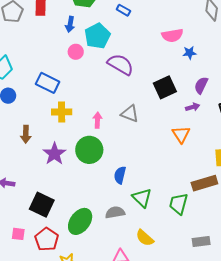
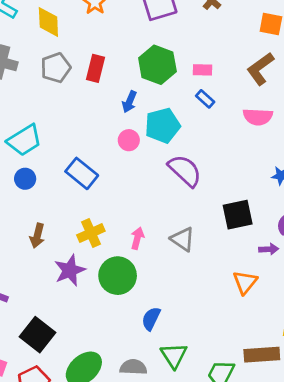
pink semicircle: (172, 35) -> (258, 117), moved
yellow cross: (62, 112) -> (91, 233), moved, turned -36

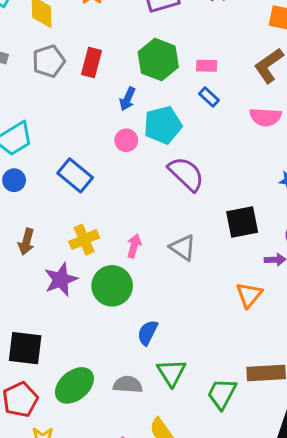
black square: (38, 335) -> (25, 348), turned -32

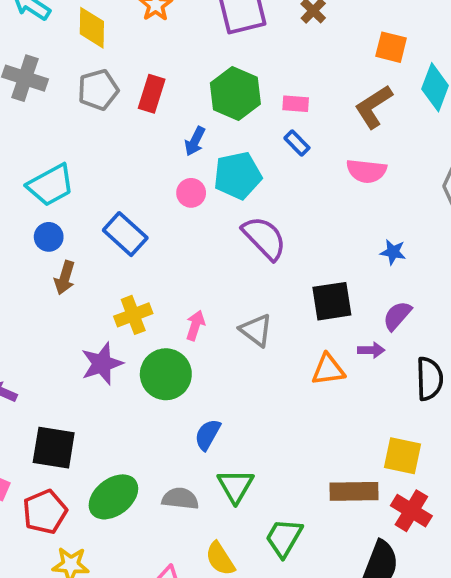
brown arrow: (26, 242) -> (65, 278), moved
orange triangle: (249, 295) -> (328, 370), moved, turned 40
green trapezoid: (222, 394) -> (284, 538), moved

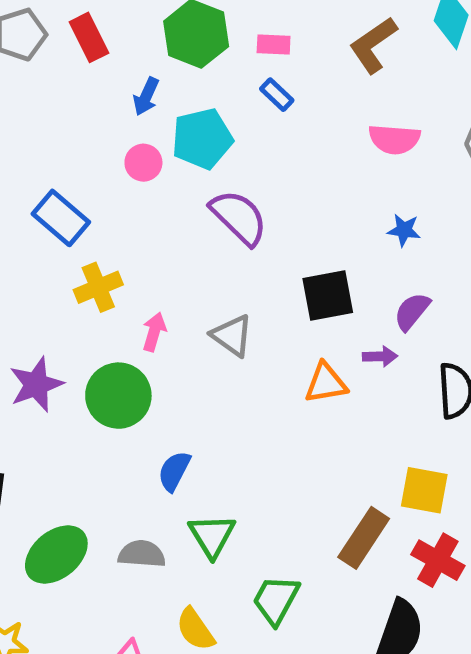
red rectangle: (152, 94) -> (89, 37), turned -42
pink semicircle: (366, 171) -> (394, 139), moved
yellow cross: (133, 315) -> (98, 287), moved
brown rectangle: (354, 491) -> (364, 538), turned -54

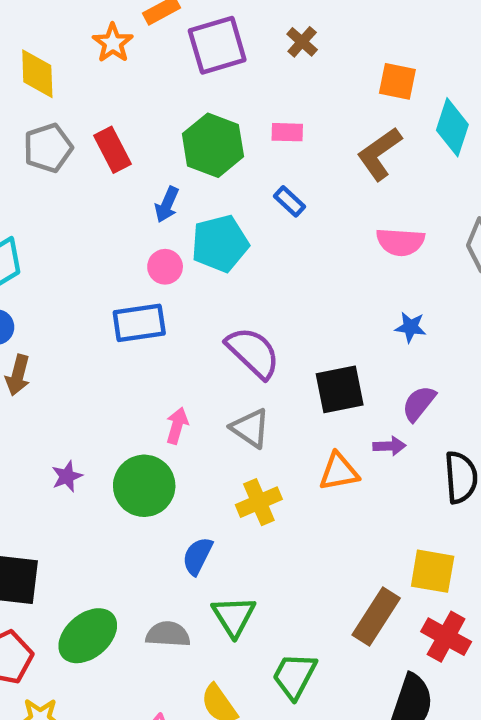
pink rectangle: (274, 45) -> (287, 132), moved
purple semicircle: (239, 217) -> (253, 353), moved
blue rectangle: (61, 218) -> (139, 323), moved, turned -48
yellow cross: (98, 287) -> (259, 502), moved
purple star: (36, 385) -> (67, 476), size x0.6

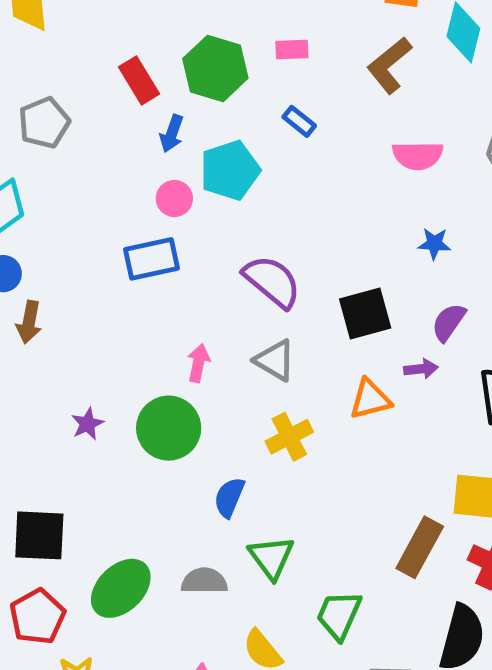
gray pentagon: (48, 148) -> (44, 123), moved
red rectangle: (112, 150) -> (139, 80), moved

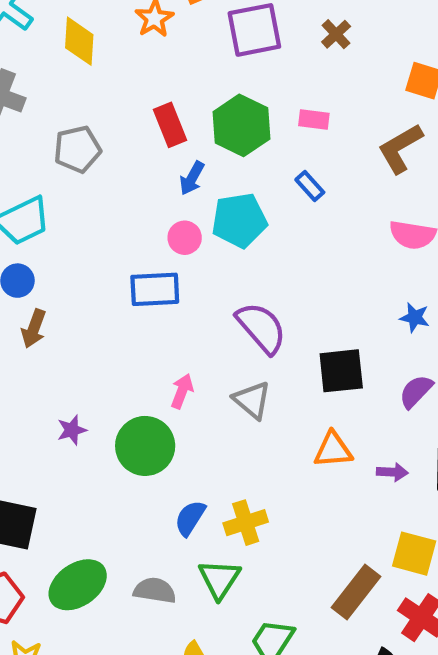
purple arrow: (421, 369) -> (392, 472), moved
yellow cross: (289, 437) -> (246, 523), moved

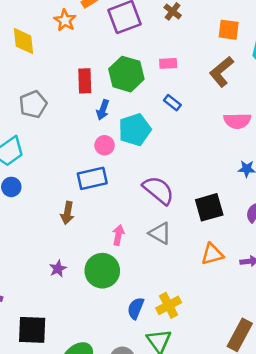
red rectangle: (170, 125) -> (85, 81), turned 30
brown arrow: (34, 329) -> (67, 213), moved

